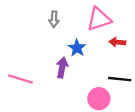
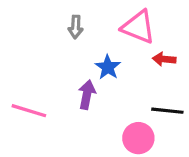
pink triangle: (99, 19) -> (138, 27), turned 40

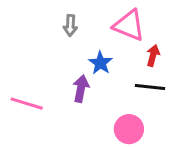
red arrow: (164, 59) -> (153, 55), turned 100
black line: (167, 111) -> (150, 87), moved

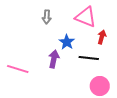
black line: (150, 87) -> (89, 58), moved
pink circle: (129, 129) -> (100, 86), moved

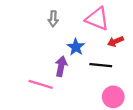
red arrow: (102, 37) -> (115, 41), turned -128
pink line: (18, 69) -> (41, 84), moved

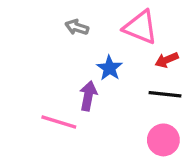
gray arrow: (53, 19) -> (77, 27), turned 105
black line: (101, 65) -> (165, 94), moved

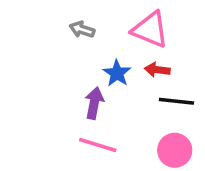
red arrow: (167, 60) -> (157, 70), moved, turned 30
pink line: (59, 122) -> (98, 145), moved

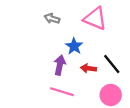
red arrow: (157, 70) -> (89, 68), moved
black line: (176, 101) -> (112, 64), turned 45

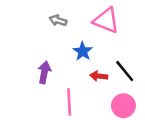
purple arrow: (60, 65) -> (44, 72), moved
pink line: (62, 92) -> (69, 102), turned 70

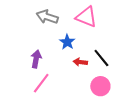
gray arrow: (58, 20) -> (47, 17), size x1.5
pink line: (69, 102) -> (41, 83), moved, turned 40

